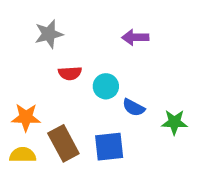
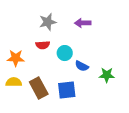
gray star: (49, 34) -> (48, 22), moved
orange star: (26, 117) -> (16, 58), moved
yellow semicircle: (23, 155) -> (14, 82), moved

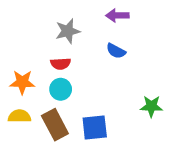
purple arrow: (83, 23) -> (117, 15), moved
cyan circle: (65, 53) -> (61, 89), moved
blue semicircle: (82, 66) -> (116, 51), moved

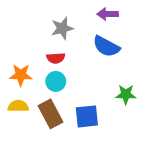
blue semicircle: (116, 51) -> (106, 46), size x1.5
green star: (151, 106) -> (126, 94), moved

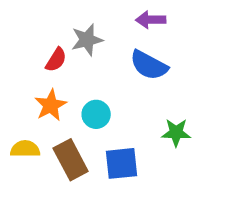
red semicircle: (56, 58) -> (56, 60), moved, turned -54
orange star: (21, 75) -> (51, 105), moved, turned -30
cyan circle: (56, 81) -> (96, 114), moved

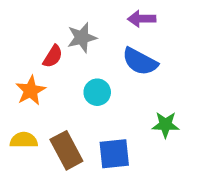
orange star: (51, 105) -> (31, 91), moved
cyan circle: (96, 114) -> (97, 92), moved

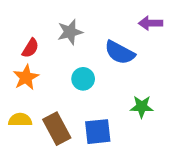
purple arrow: (142, 19) -> (150, 23), moved
red semicircle: (53, 56) -> (30, 48), moved

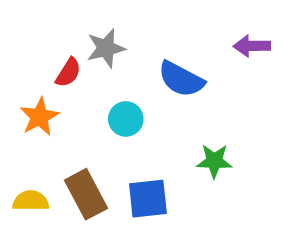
purple arrow: (150, 23) -> (252, 46), moved
red semicircle: (30, 48) -> (68, 73), moved
yellow semicircle: (20, 120) -> (31, 201), moved

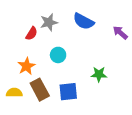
purple arrow: (252, 46) -> (120, 33), moved, turned 42
blue semicircle: (181, 79) -> (84, 21), moved
orange star: (40, 117) -> (26, 66), moved

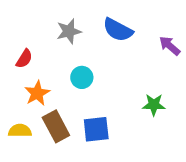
red semicircle: (32, 34) -> (24, 59), moved
green star: (99, 74) -> (154, 105), moved

